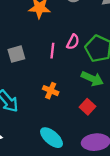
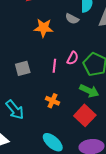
red square: (88, 107) -> (85, 115), size x1.5

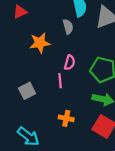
gray semicircle: (72, 19) -> (68, 27), turned -120
pink semicircle: (73, 58) -> (70, 62), moved

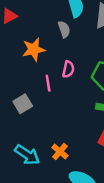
pink line: (60, 81) -> (48, 83), moved
orange cross: (66, 118) -> (60, 152), moved, turned 32

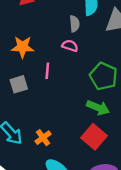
orange star: (34, 49) -> (23, 47), moved
pink semicircle: (68, 69) -> (70, 46), moved, turned -98

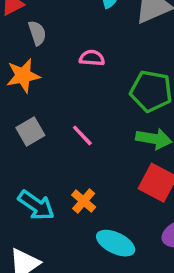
gray semicircle: (74, 24) -> (37, 33), moved
pink line: (47, 71) -> (82, 135), moved, turned -35

